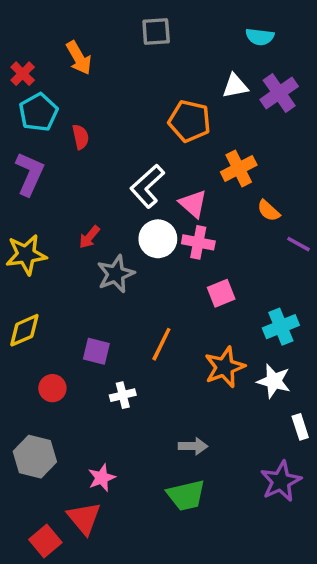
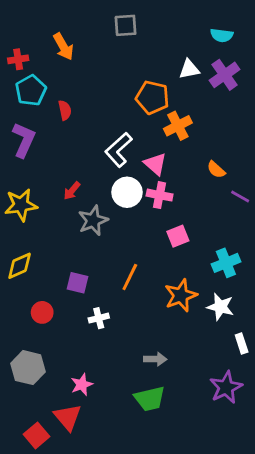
cyan semicircle: (260, 37) -> (222, 35), moved
red cross: (23, 74) -> (18, 59), turned 36
orange cross: (239, 169) -> (178, 126), moved

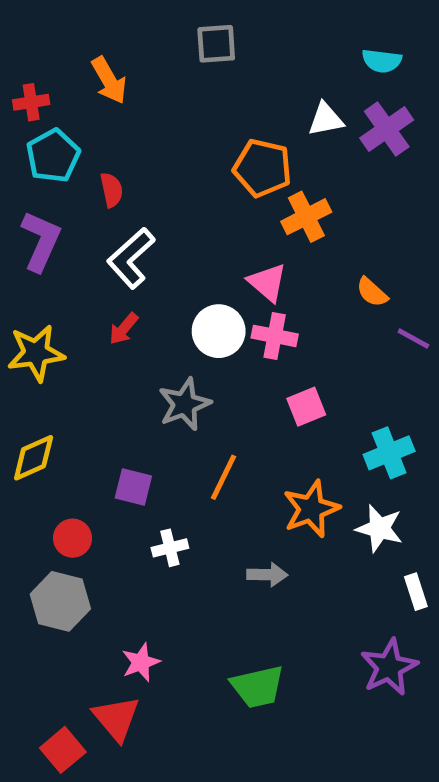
white L-shape: (119, 150) -> (131, 258), moved
gray star: (93, 221) -> (185, 404), moved
gray arrow: (155, 359) -> (267, 575), moved
gray hexagon: (28, 368) -> (60, 601), moved

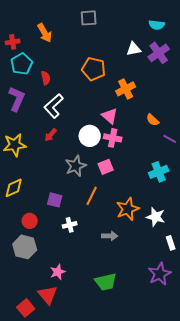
orange pentagon: (262, 168) -> (94, 69), moved
pink square: (306, 407) -> (106, 167), moved
cyan cross: (389, 453) -> (159, 172), moved

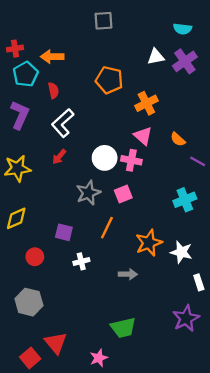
orange arrow: (45, 33) -> (52, 57), moved, turned 120
pink triangle: (110, 116) -> (143, 136), moved
gray hexagon: (25, 247) -> (29, 302), moved
pink star: (58, 272) -> (99, 358), moved

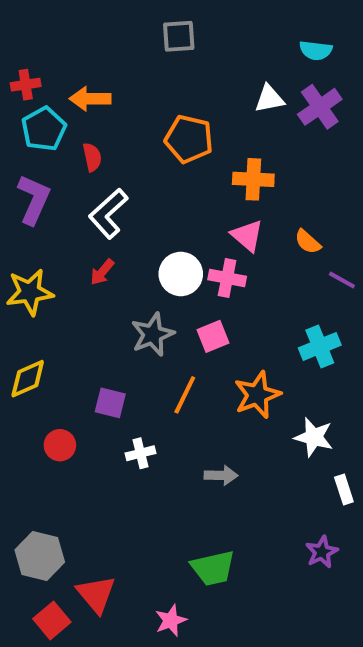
orange cross: (146, 103) -> (253, 179), turned 30
orange star: (149, 243) -> (257, 395), moved
gray hexagon: (29, 302) -> (40, 556), moved
purple star: (186, 318) -> (322, 552), size x0.7

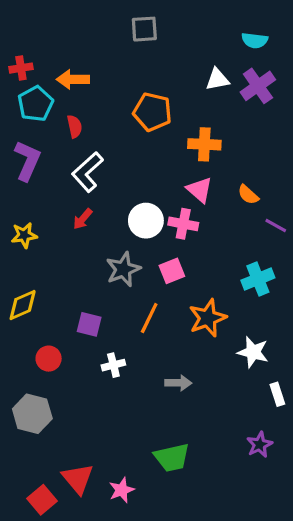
yellow star: (30, 292) -> (24, 235), size x0.7
gray hexagon: (40, 556) -> (32, 414), moved
pink star: (171, 620) -> (122, 490), moved

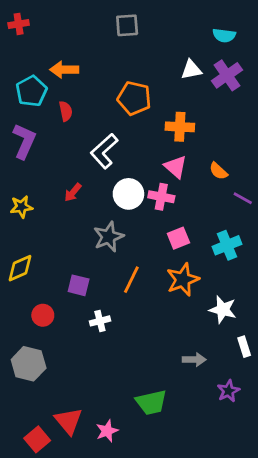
red cross: (21, 68) -> (19, 24), moved
white L-shape: (87, 172) -> (104, 151), moved
pink square: (172, 271) -> (178, 238), moved
gray arrow: (178, 383) -> (194, 360), moved

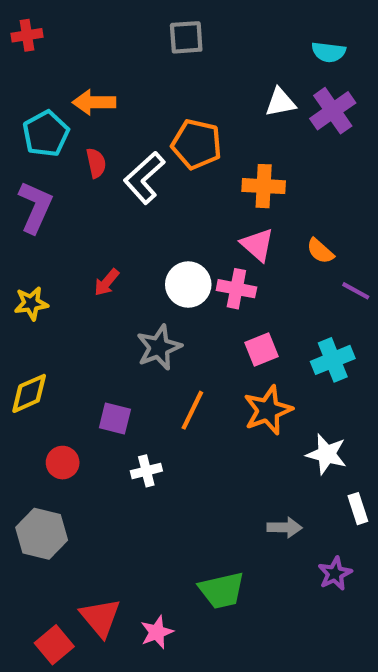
white L-shape: (104, 151) -> (144, 178), moved

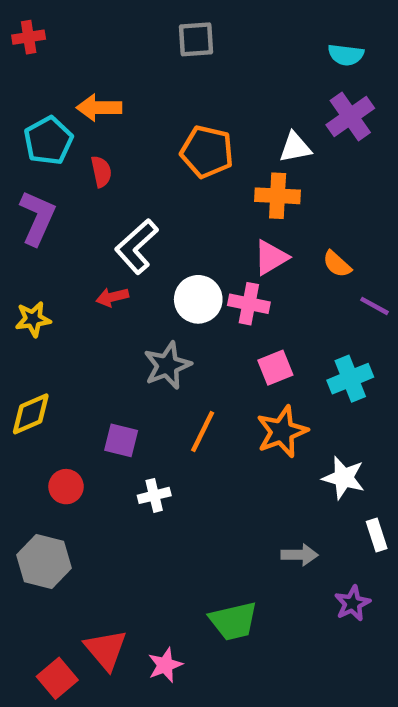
white triangle: (280, 102) -> (295, 147), moved
white L-shape: (144, 178) -> (137, 246), moved
pink triangle: (257, 245) -> (271, 257), turned 48
red arrow: (107, 282) -> (112, 297), turned 36

